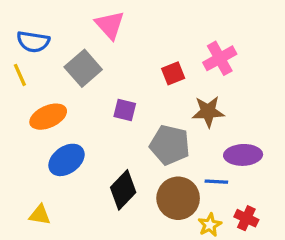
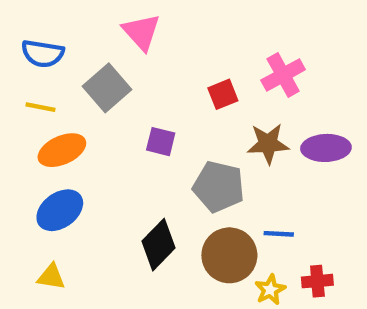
yellow line: (20, 75) -> (40, 107), moved, turned -55
purple ellipse: (243, 155) -> (326, 148), moved
blue ellipse: (66, 160) -> (60, 210), moved
red cross: (246, 218) -> (317, 281), turned -30

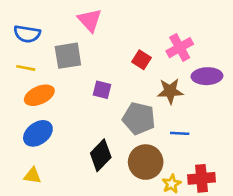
gray square: (107, 88) -> (68, 56), turned 32
red square: (223, 94) -> (142, 60), turned -36
purple ellipse: (326, 148) -> (207, 76), moved
blue line: (279, 234) -> (180, 133), moved
red cross: (317, 281) -> (202, 178), size x1.4

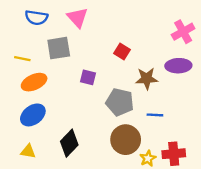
blue semicircle: (27, 34) -> (36, 18), moved
pink cross: (180, 48) -> (183, 32), moved
black diamond: (101, 155) -> (69, 143), moved

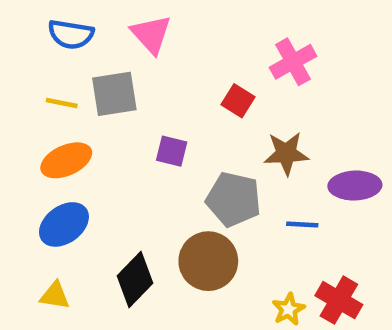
pink cross: (183, 32) -> (293, 62), moved
yellow line: (22, 59) -> (62, 103), moved
purple ellipse: (178, 66) -> (355, 186), moved
brown circle: (126, 140) -> (208, 261), moved
red cross: (174, 154) -> (339, 300), turned 35

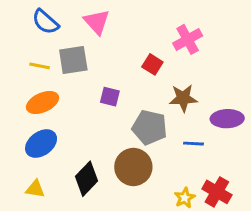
blue semicircle: (71, 34) -> (45, 22), turned 32

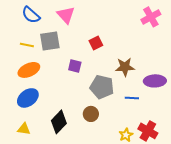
pink cross: (188, 39) -> (151, 17), moved
red square: (152, 64) -> (96, 43), moved, turned 32
brown circle: (133, 167) -> (91, 114), size x0.6

